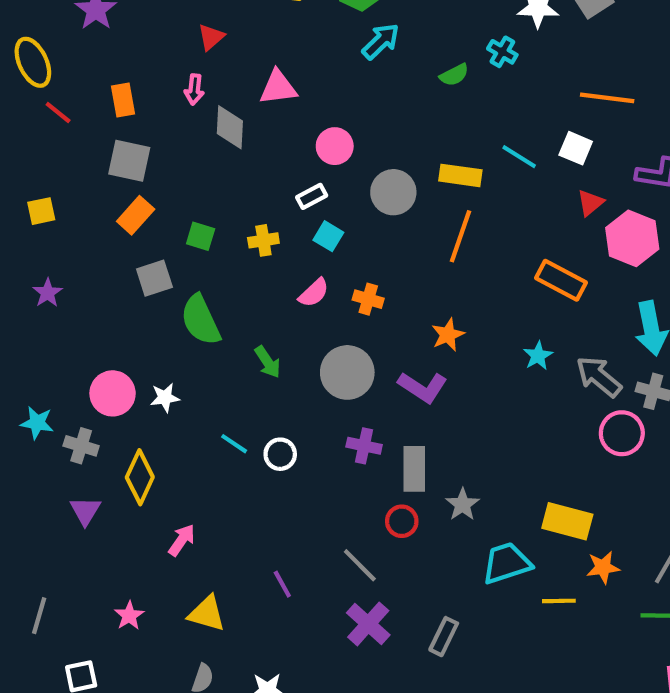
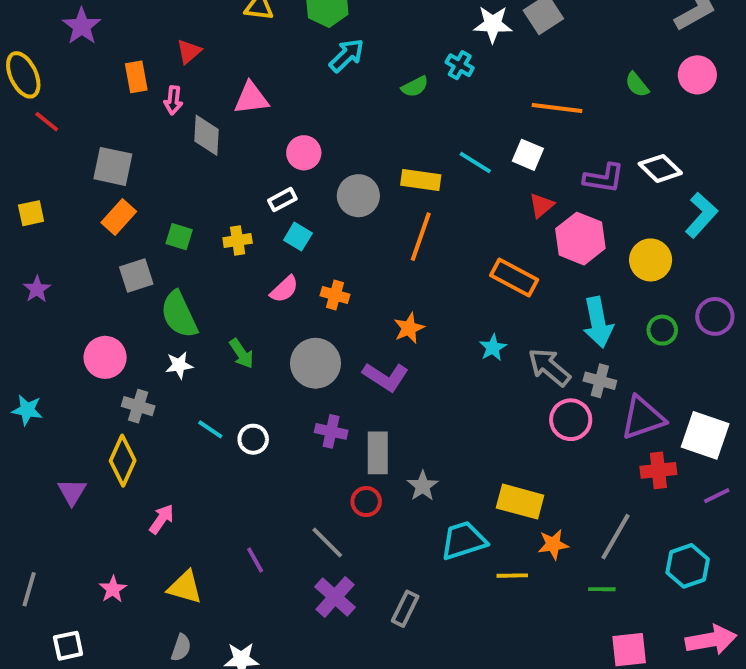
orange rectangle: (123, 100) -> (136, 77), moved
pink circle: (113, 393) -> (105, 357), moved
white star: (165, 398) -> (179, 365), moved
gray cross: (81, 446) -> (138, 406), moved

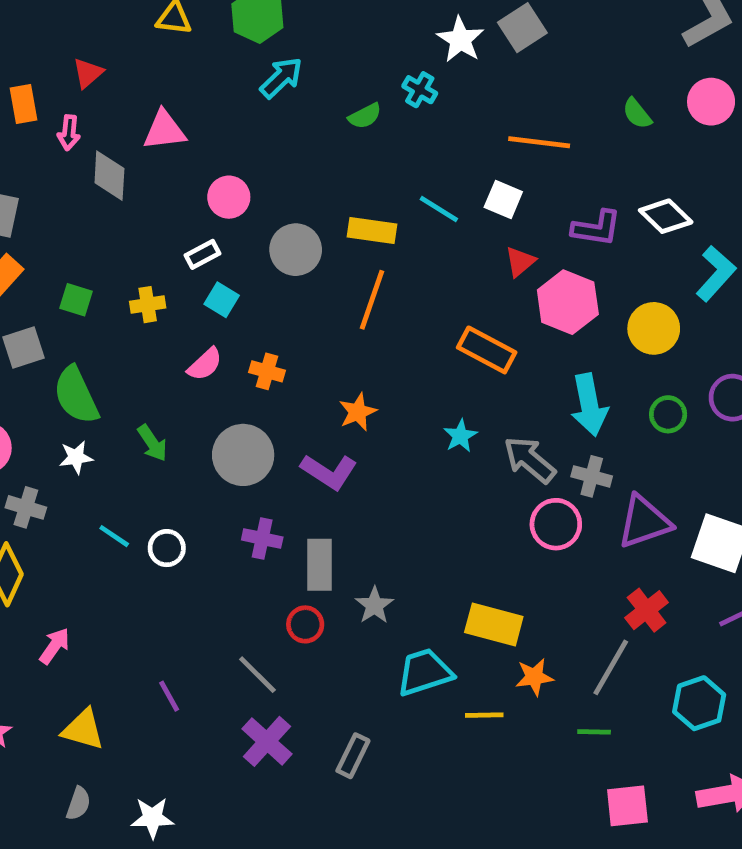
white star: (493, 24) -> (460, 40), turned 30
red cross: (658, 470) -> (647, 610), moved, turned -32

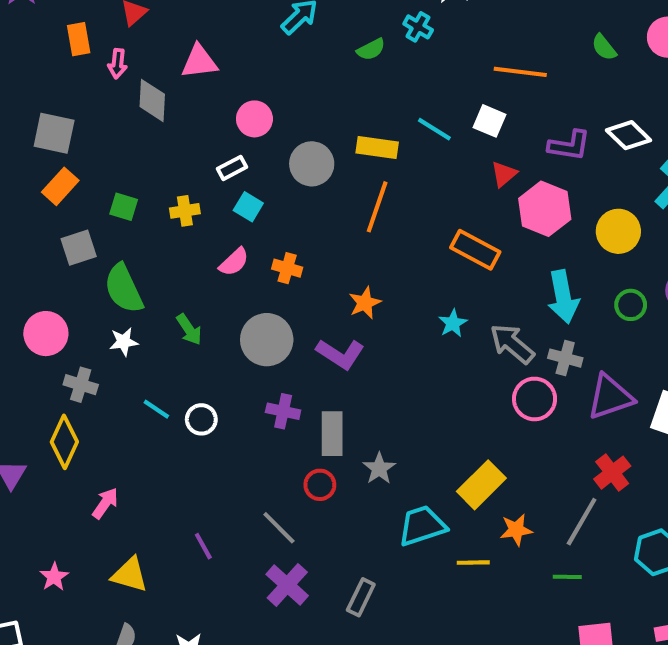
yellow rectangle: (494, 624) -> (481, 485), turned -60

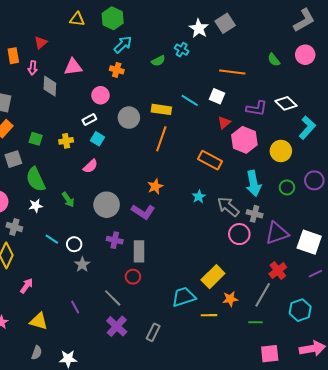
orange cross: (287, 268) -> (117, 70), moved
gray star: (379, 468) -> (82, 264), moved

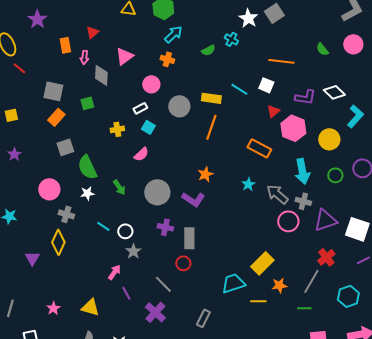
pink triangle: (73, 67) -> (124, 56), turned -30
green square: (36, 139) -> (87, 103), moved, turned -32
pink arrow: (27, 286) -> (114, 272), moved
purple cross: (117, 326) -> (155, 312), moved

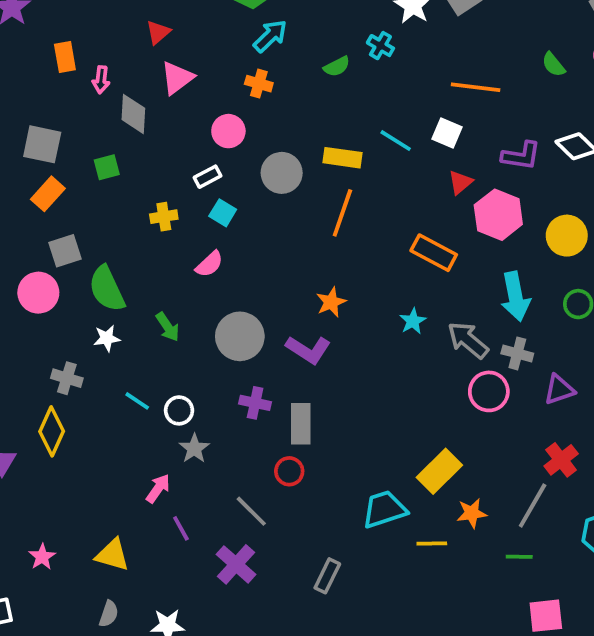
red triangle: (92, 32) -> (158, 32), moved
pink circle: (49, 189) -> (38, 293), moved
purple triangle: (325, 220) -> (559, 390), size x0.7

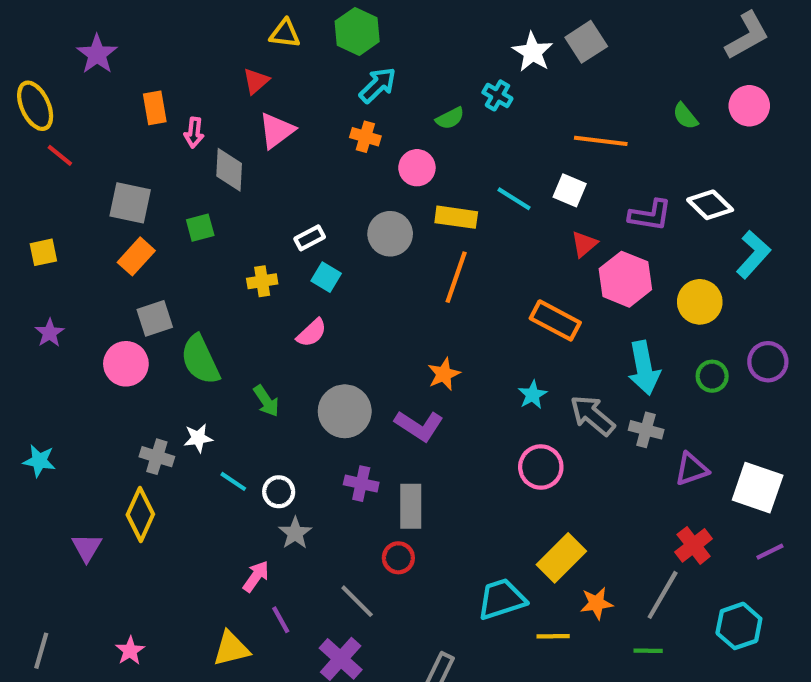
pink circle: (228, 131) -> (417, 168), moved
white star: (107, 338) -> (198, 438), moved
pink circle: (489, 391) -> (541, 467), moved
yellow triangle: (112, 555) -> (231, 649), moved, turned -30

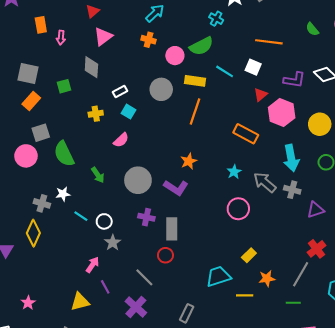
green semicircle: (450, 118) -> (201, 46), moved, size x1.6
gray diamond: (229, 170) -> (91, 67), moved
yellow rectangle: (561, 558) -> (249, 255), size x0.6

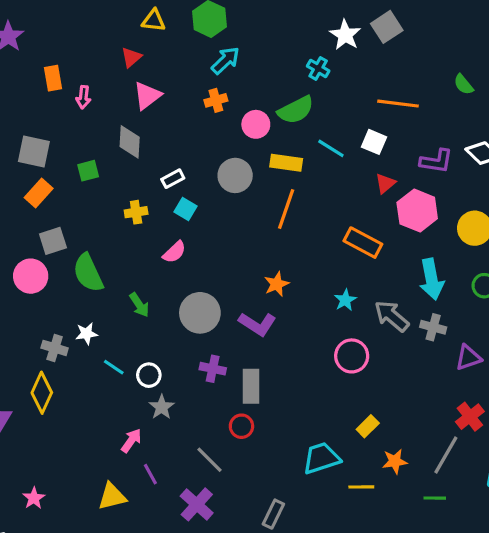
orange cross: (149, 40) -> (216, 100), turned -32

